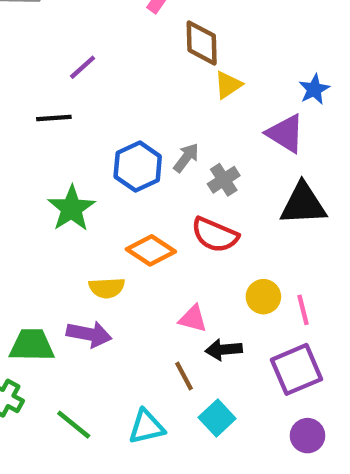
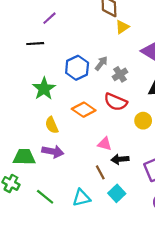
yellow semicircle: (107, 288) -> (52, 125), moved, turned 70
yellow circle: (263, 297) -> (143, 121), moved

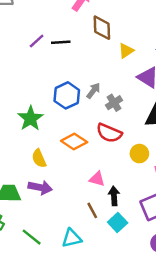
yellow triangle: (122, 27) -> (126, 51), moved
black line: (35, 44) -> (61, 42), moved
black arrow: (120, 159) -> (114, 196), turned 91
cyan square: (117, 193) -> (118, 223), moved

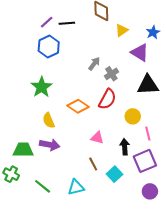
blue hexagon: (67, 95) -> (49, 46), moved
red semicircle: (109, 133) -> (107, 99), turned -85
black arrow: (114, 196) -> (125, 147), moved

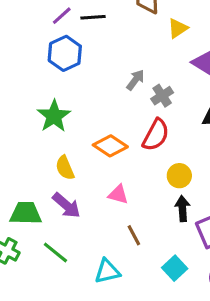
yellow circle: (133, 116) -> (179, 176), moved
pink triangle: (97, 138) -> (118, 194), moved
purple arrow: (50, 145) -> (66, 205), turned 30
cyan square: (114, 174) -> (175, 268), moved
green line: (43, 186) -> (55, 252), moved

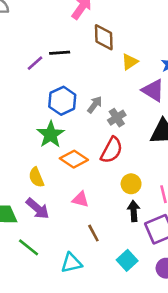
purple line: (62, 16) -> (35, 63), moved
blue hexagon: (65, 53) -> (62, 101), moved
green star: (54, 116) -> (51, 134), moved

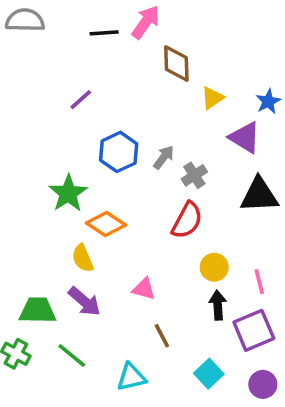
black line: (60, 53) -> (104, 33), moved
green star: (51, 134) -> (68, 193), moved
orange diamond: (74, 159) -> (106, 224), moved

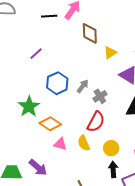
yellow semicircle: (83, 258) -> (84, 143), moved
pink triangle: (144, 289) -> (60, 144), moved

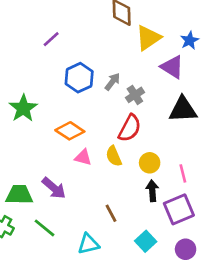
yellow triangle: (110, 53) -> (148, 38), size x1.5
green star: (29, 106) -> (23, 108), moved

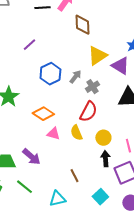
yellow triangle: (148, 38) -> (97, 56), moved

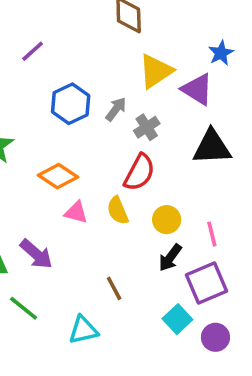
black arrow: (105, 159) -> (170, 258), turned -140
cyan square: (100, 197) -> (177, 319), moved

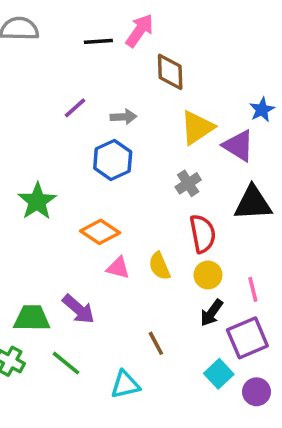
gray arrow: (116, 109) -> (123, 117), moved, turned 50
red semicircle: (139, 173) -> (203, 234), moved, turned -39

